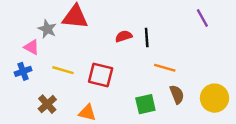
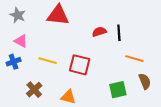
gray star: (47, 29) -> (18, 15), moved

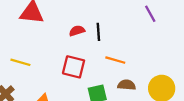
red square: (80, 65) -> (74, 67), moved
brown semicircle: (145, 81) -> (127, 85), turned -63

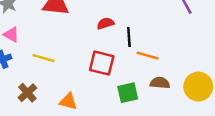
black line: (98, 32) -> (129, 37), moved

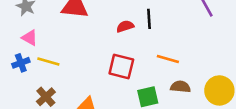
black line: (129, 37) -> (149, 19), moved
yellow line: (44, 58) -> (48, 62), moved

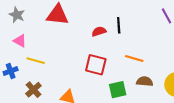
blue cross: (21, 63) -> (11, 71), moved

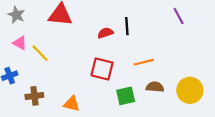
orange line: (134, 59) -> (144, 62), turned -30
yellow line: (36, 61) -> (40, 53), moved, turned 30
brown cross: (33, 90) -> (34, 96), turned 35

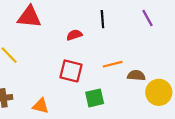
black line: (127, 26) -> (102, 19), moved
brown semicircle: (155, 87) -> (136, 75), moved

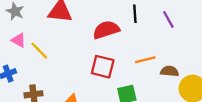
purple line: (148, 18) -> (168, 19), moved
red semicircle: (74, 35) -> (106, 30), size x1.6

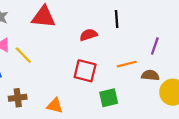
purple line: (168, 19) -> (155, 46), moved, turned 48
red semicircle: (106, 30) -> (88, 35), size x0.7

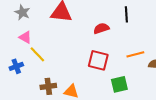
yellow line: (23, 55) -> (37, 54), moved
brown cross: (18, 98) -> (48, 86), moved

